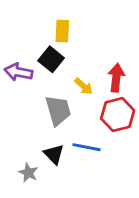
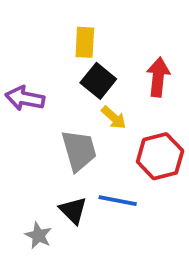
black square: (51, 59) -> (98, 81), moved
red arrow: (116, 78) -> (158, 77), moved

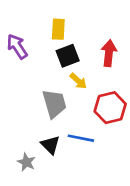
black square: (98, 81) -> (68, 56), turned 30
purple arrow: (25, 98) -> (17, 46), moved, turned 45

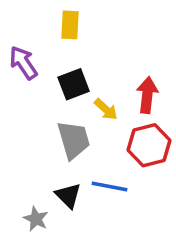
yellow rectangle: (58, 29) -> (70, 25), moved
red arrow: (109, 53) -> (147, 95), moved
black square: (68, 56) -> (74, 84), moved

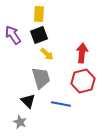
black square: (74, 84) -> (39, 35), moved
yellow arrow: (106, 109) -> (47, 54), moved
black triangle: (68, 196) -> (28, 101), moved

